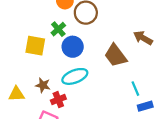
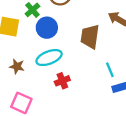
brown trapezoid: (116, 56) -> (90, 37), turned 45
red cross: (58, 100) -> (62, 81), moved

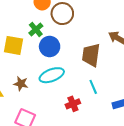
cyan line: (110, 70) -> (93, 87), moved
red cross: (62, 81) -> (73, 104), moved

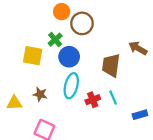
cyan ellipse: (52, 75) -> (71, 86), turned -55
red cross: (73, 104) -> (93, 100), moved

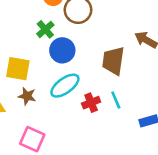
yellow square: (33, 56) -> (18, 69), moved
cyan ellipse: (71, 86) -> (65, 86), turned 40

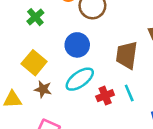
green cross: (45, 29) -> (35, 17), moved
yellow square: (18, 69) -> (34, 63), turned 30

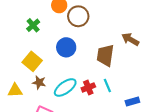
cyan ellipse: (80, 79) -> (65, 87), moved

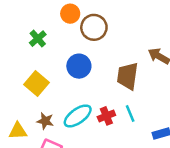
brown star: (39, 82) -> (45, 121), moved
yellow triangle: (15, 91) -> (18, 131), moved

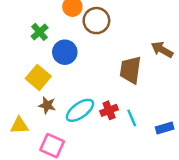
blue circle: (79, 66) -> (65, 52), moved
cyan line: (130, 113) -> (132, 118), moved
brown star: (45, 121) -> (47, 105), moved

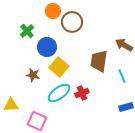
yellow square: (38, 77) -> (59, 67), moved
brown star: (47, 105) -> (33, 75), moved
cyan line: (132, 118) -> (122, 76), moved

